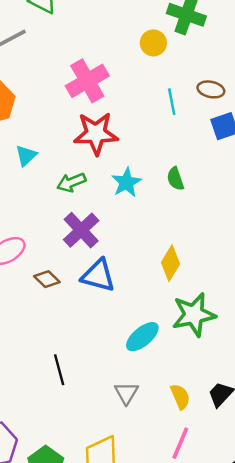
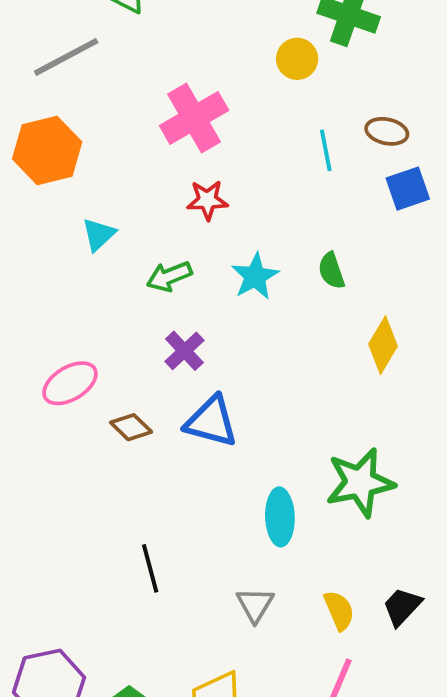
red star: (96, 134) -> (207, 200), size x0.6
purple cross: (81, 230) -> (184, 351), size x0.7
yellow diamond: (170, 263) -> (383, 345), moved
cyan ellipse: (142, 337) -> (280, 517), turned -52

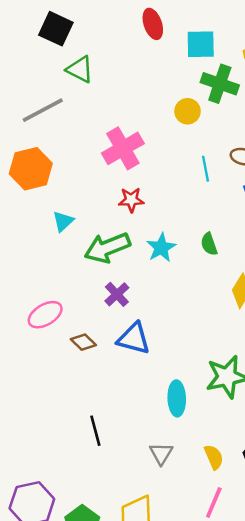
green arrow: (169, 276) -> (107, 248), size x1.6

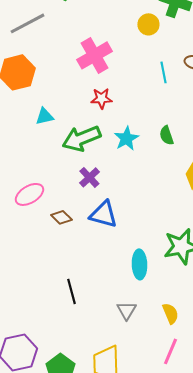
cyan triangle: (63, 221) -> (44, 116), turned 30

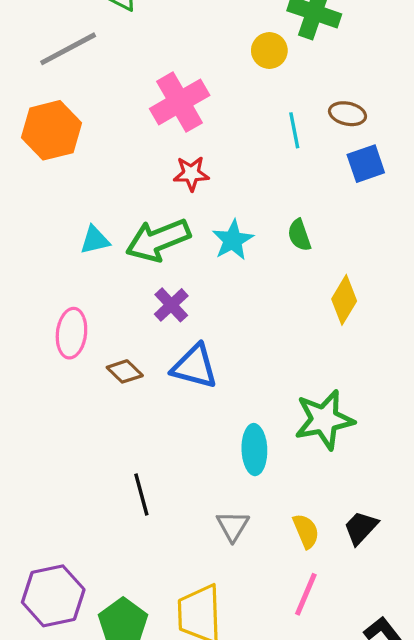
cyan triangle: (44, 116) -> (95, 240), moved
pink ellipse: (29, 194) -> (71, 333), turned -52

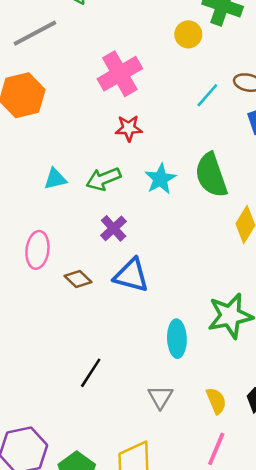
cyan line: (294, 130) -> (207, 95), turned 52
green semicircle: (299, 235) -> (211, 175), size x1.8
green arrow: (158, 240) -> (103, 179), size x0.7
black line: (141, 494) -> (91, 373), turned 48

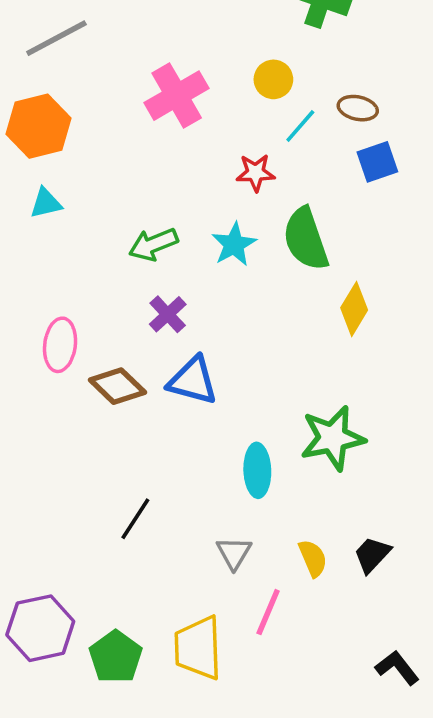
yellow circle: (188, 34) -> (273, 79), moved
red star: (129, 128) -> (256, 173), moved
cyan triangle: (55, 179) -> (46, 203), moved
brown diamond: (78, 279) -> (117, 386), size x1.4
pink line: (216, 449) -> (268, 612), moved

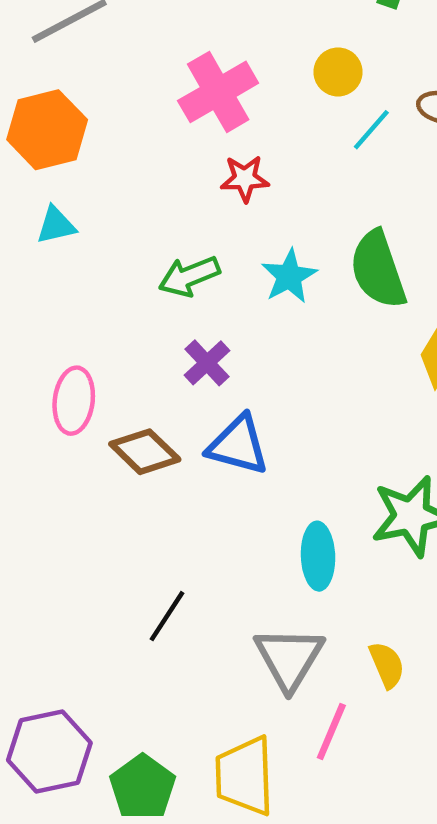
red star: (256, 173) -> (245, 179), moved
gray triangle: (234, 553) -> (289, 658), size x1.6

